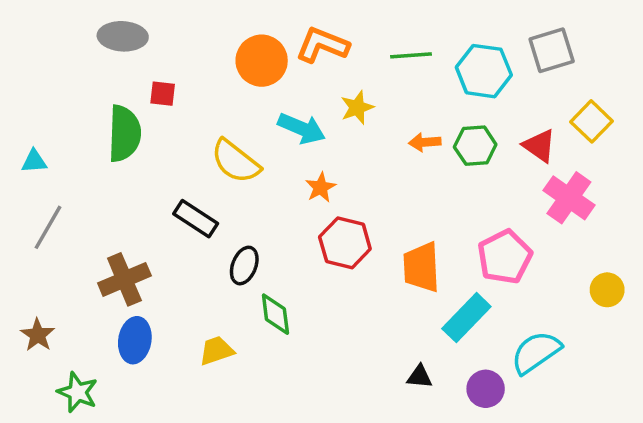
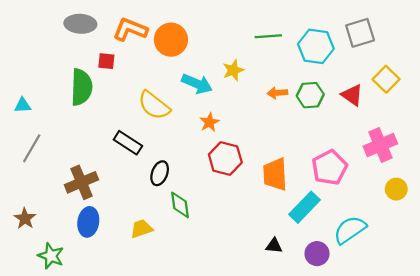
orange L-shape: (322, 45) -> (130, 29), moved
pink cross: (569, 198) -> (380, 145), moved, turned 32

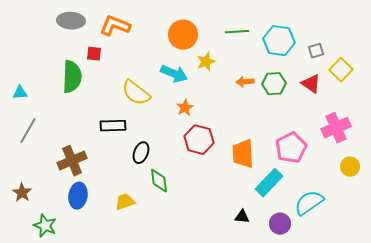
gray square: (360, 33) -> (316, 51), moved, size x0.6
orange circle: (171, 40) -> (183, 35), moved
black rectangle: (128, 143) -> (113, 126), turned -35

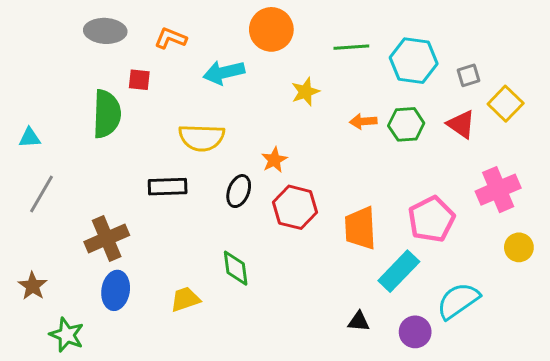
orange L-shape: (115, 26) -> (170, 38), size x0.7
orange circle: (183, 35) -> (271, 29), moved
cyan arrow: (174, 74) -> (224, 72), moved, turned 144
yellow semicircle: (136, 93) -> (202, 138), turned -36
black ellipse: (141, 153) -> (239, 191), moved

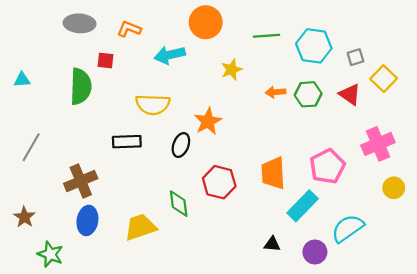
cyan triangle: (30, 138) -> (22, 80), moved
orange star: (274, 160) -> (208, 121), size x1.4
red hexagon: (295, 207) -> (219, 182), moved
yellow trapezoid: (185, 299) -> (140, 227), size x1.4

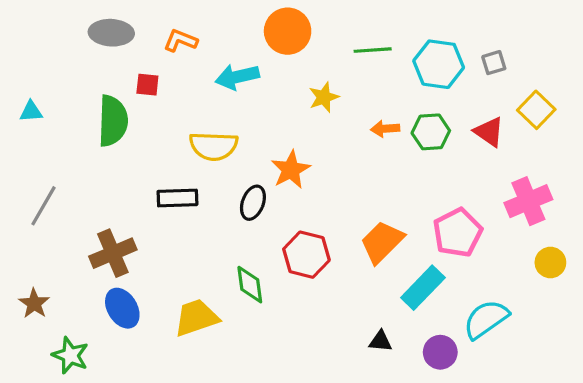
gray square: (355, 57) -> (494, 63), moved
orange trapezoid: (273, 173) -> (382, 242), turned 48
blue ellipse: (87, 220) -> (122, 308), turned -40

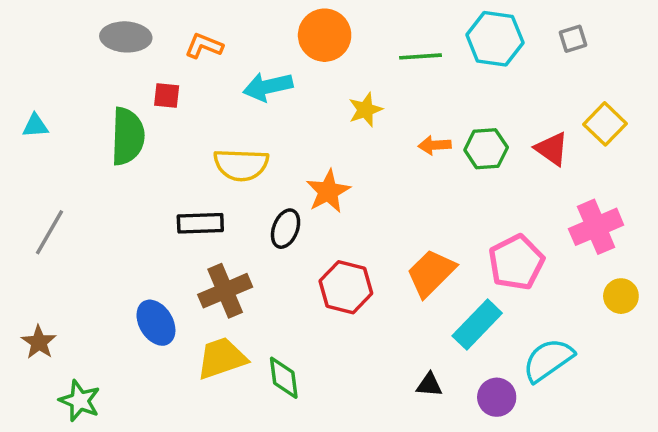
gray square: (494, 63) -> (573, 39), moved
cyan hexagon: (439, 64) -> (495, 39), moved
brown cross: (113, 253) -> (225, 291), moved
green diamond: (250, 285) -> (284, 378), moved
blue ellipse: (122, 308) -> (156, 323), moved

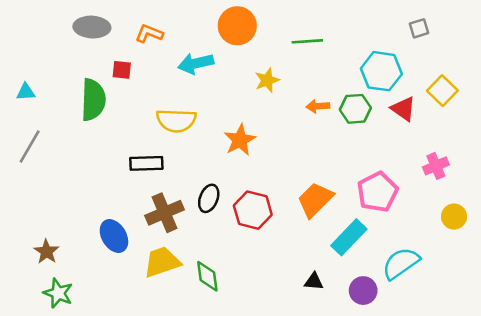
cyan hexagon: (495, 39) -> (381, 71), moved
pink cross: (596, 227) -> (436, 166), size x0.7
black ellipse: (286, 229) -> (209, 198), moved
gray line: (49, 232) -> (30, 146), moved
brown star: (39, 342) -> (46, 252), moved

